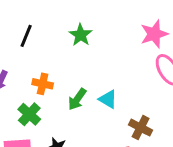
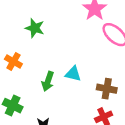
orange cross: (43, 84) -> (13, 61), moved, turned 35

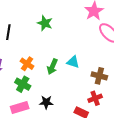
orange cross: (13, 61) -> (27, 64), moved

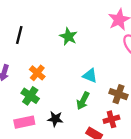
green star: (45, 23) -> (68, 36), moved
green arrow: (52, 67) -> (83, 101), moved

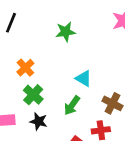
green star: (68, 36) -> (66, 32), turned 30
green cross: (30, 96) -> (33, 95), moved

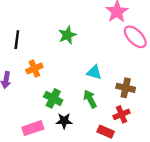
orange cross: (25, 68) -> (34, 69), moved, turned 35
green arrow: (72, 105) -> (90, 99), turned 132

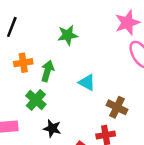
green arrow: (90, 99) -> (47, 71), moved, turned 30
black star: (64, 121) -> (52, 128), moved

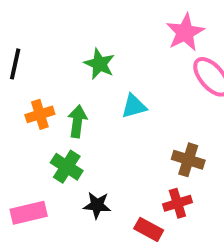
green star: (68, 35) -> (99, 64), turned -30
cyan triangle: (87, 82) -> (134, 106), moved, turned -36

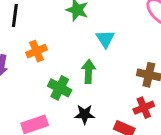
cyan triangle: (134, 106) -> (105, 39), turned -42
green arrow: (77, 121) -> (89, 71), moved

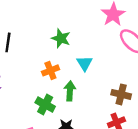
orange cross: (36, 51) -> (50, 70), moved

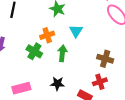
green cross: (45, 104) -> (34, 51), moved

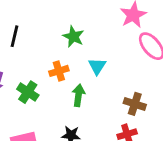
green cross: (34, 51) -> (28, 92), moved

